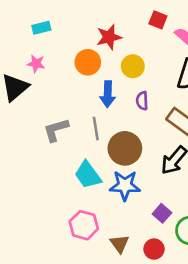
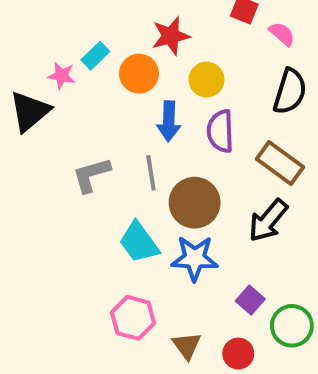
cyan rectangle: (41, 28) -> (95, 56), moved, turned -30
purple semicircle: (142, 101) -> (220, 131), size x1.5

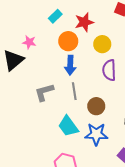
cyan rectangle: (95, 56) -> (55, 16), moved
blue arrow: (169, 121) -> (70, 65), moved
brown circle: (195, 203) -> (96, 106), size x0.7

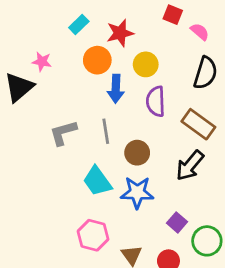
blue arrow: (70, 65) -> (116, 89), moved

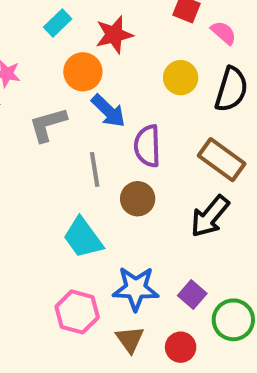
yellow circle: (146, 64) -> (181, 78), moved
blue arrow: (116, 89) -> (108, 111), turned -48
purple semicircle: (156, 101) -> (147, 146), moved
gray L-shape: (63, 133) -> (48, 125), moved
blue star: (137, 193) -> (136, 289), moved

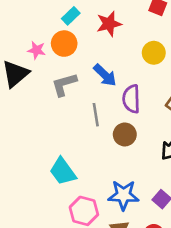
orange circle: (83, 72) -> (64, 44), moved
cyan trapezoid: (83, 238) -> (63, 171), moved

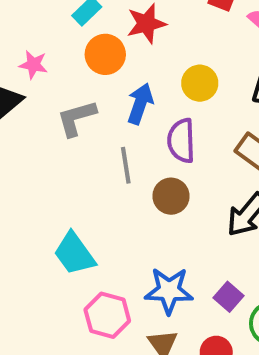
orange circle: (64, 44) -> (105, 54), moved
yellow circle: (154, 53) -> (200, 83), moved
blue arrow: (105, 75) -> (140, 104), turned -115

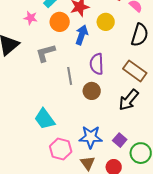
pink star: (33, 65) -> (31, 18), moved
yellow circle: (200, 83) -> (106, 22), moved
blue arrow: (140, 104) -> (82, 35), moved

